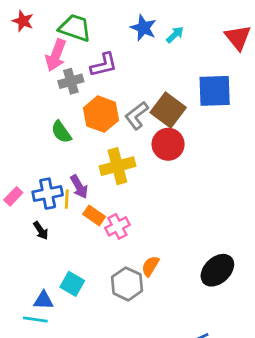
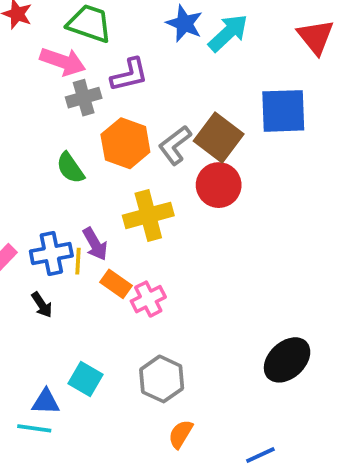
cyan arrow: (175, 35) -> (228, 33), size x1.6
pink arrow: (56, 55) -> (63, 61), turned -92
orange semicircle: (150, 266) -> (181, 434), moved

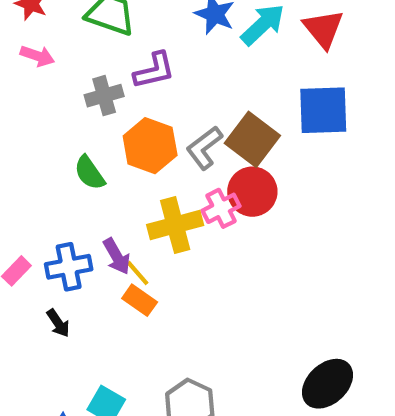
red triangle: (316, 37) -> (323, 29), moved
pink arrow: (63, 61) -> (37, 56), moved, size x0.7
yellow line: (78, 261) -> (138, 273), moved, turned -44
pink cross: (148, 299) -> (221, 208), moved

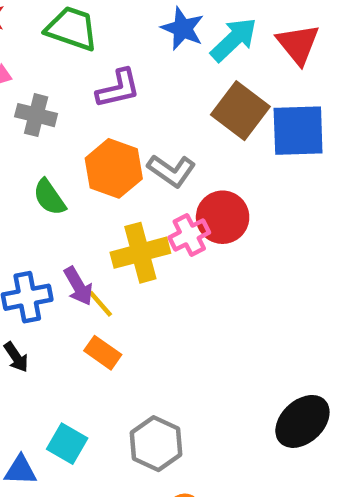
gray cross: (104, 96) -> (36, 115), moved, turned 30
brown square: (252, 139) -> (240, 111), moved
gray L-shape: (204, 148) -> (172, 171), turned -108
orange rectangle: (140, 300) -> (103, 353), moved

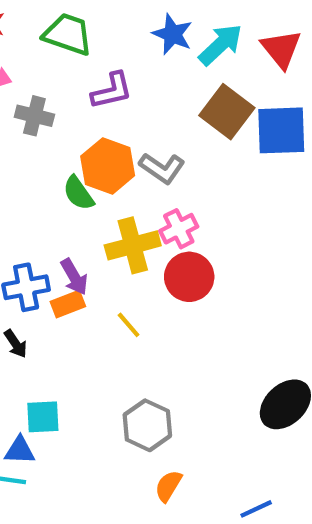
green semicircle: (49, 197) -> (78, 193), moved
red circle: (223, 217) -> (189, 277), moved
yellow line: (100, 304) -> (129, 325), moved
orange rectangle: (103, 353) -> (68, 304), moved, turned -56
cyan square: (67, 444) -> (43, 417), moved, turned -33

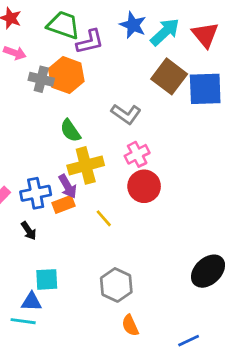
purple L-shape: (112, 91) -> (90, 42), moved
orange hexagon: (108, 166) -> (66, 75), moved
yellow cross: (133, 245) -> (86, 165), moved
orange semicircle: (168, 486) -> (130, 325), turned -55

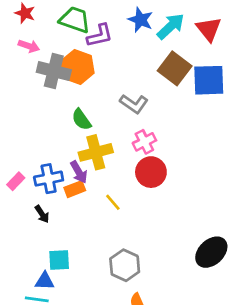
gray cross: (41, 79) -> (54, 71), size x1.4

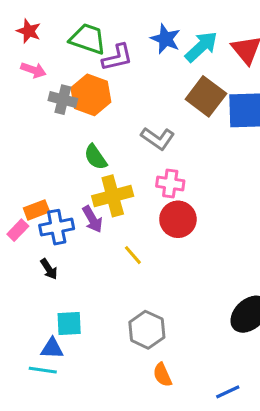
gray cross: (54, 71) -> (63, 100), size x0.7
pink cross: (144, 142) -> (170, 183), turned 35
orange rectangle: (75, 189) -> (36, 210), moved

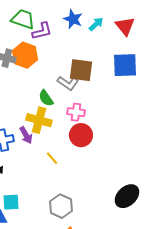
cyan arrow: (201, 47) -> (96, 24), size x0.7
brown square: (206, 96) -> (81, 70), moved, turned -30
green semicircle: (96, 157) -> (46, 98), moved
yellow cross: (113, 196) -> (39, 120), turned 30

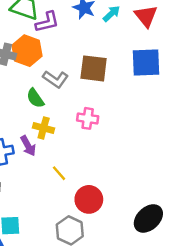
gray L-shape: (68, 83) -> (55, 79), moved
green semicircle: (46, 98) -> (35, 98), moved
yellow cross: (39, 120) -> (44, 128), size x0.7
red circle: (81, 135) -> (89, 199), moved

